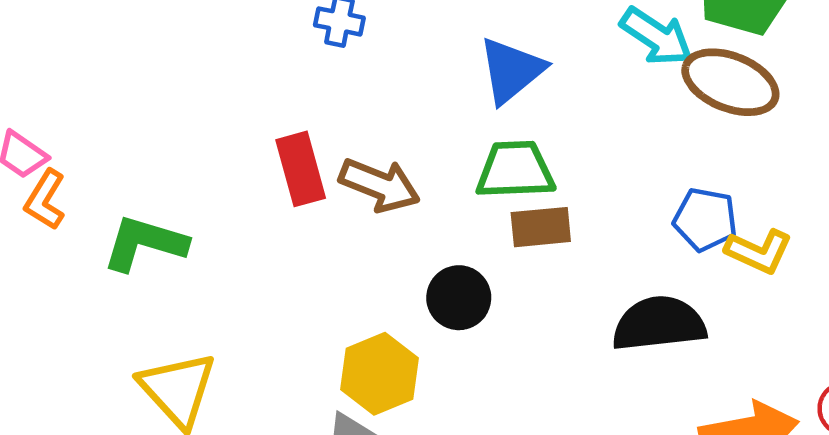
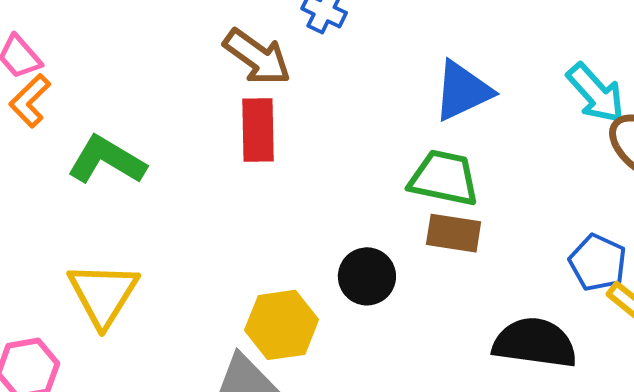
brown arrow: (380, 185) -> (257, 57), moved

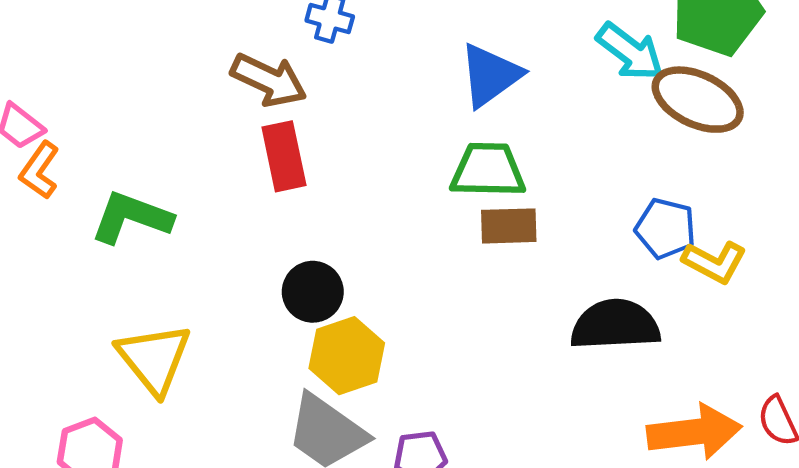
black circle: (367, 276) -> (313, 292), moved

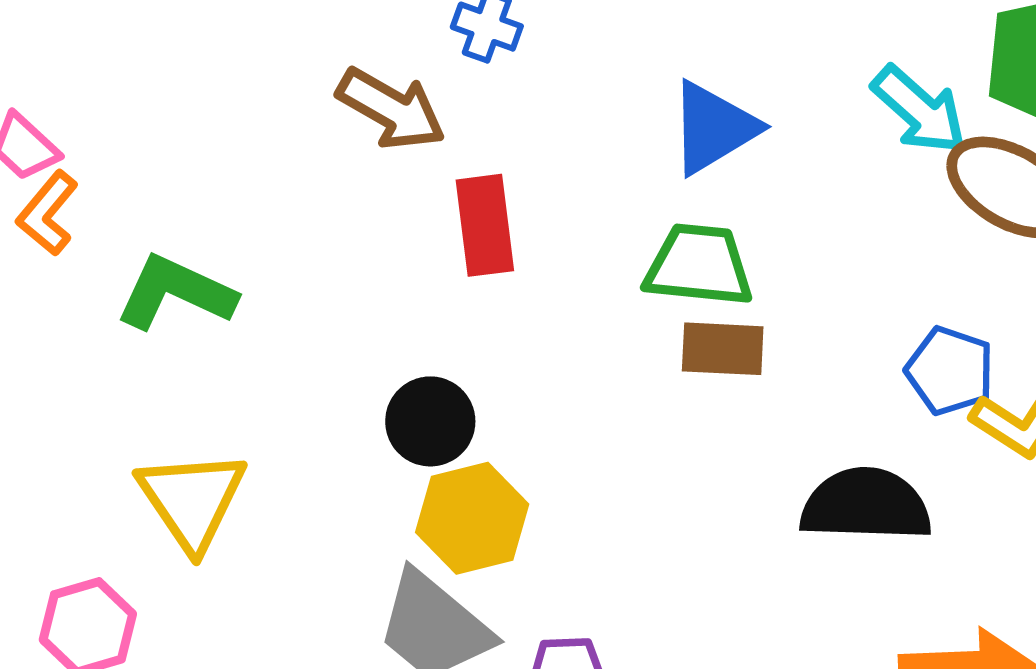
red rectangle: (284, 156) -> (485, 225), moved

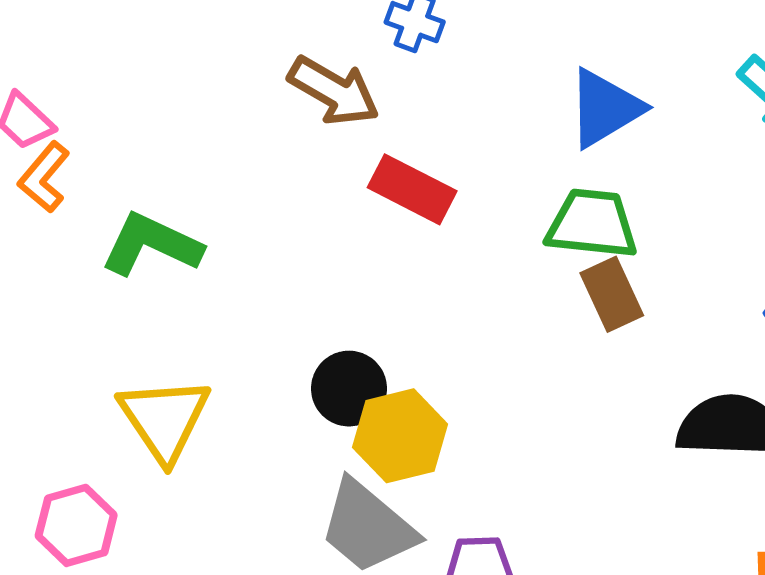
red rectangle: (485, 225) -> (412, 189), turned -56
brown rectangle: (723, 349) -> (612, 294), turned 62
black circle: (430, 421) -> (349, 389), moved

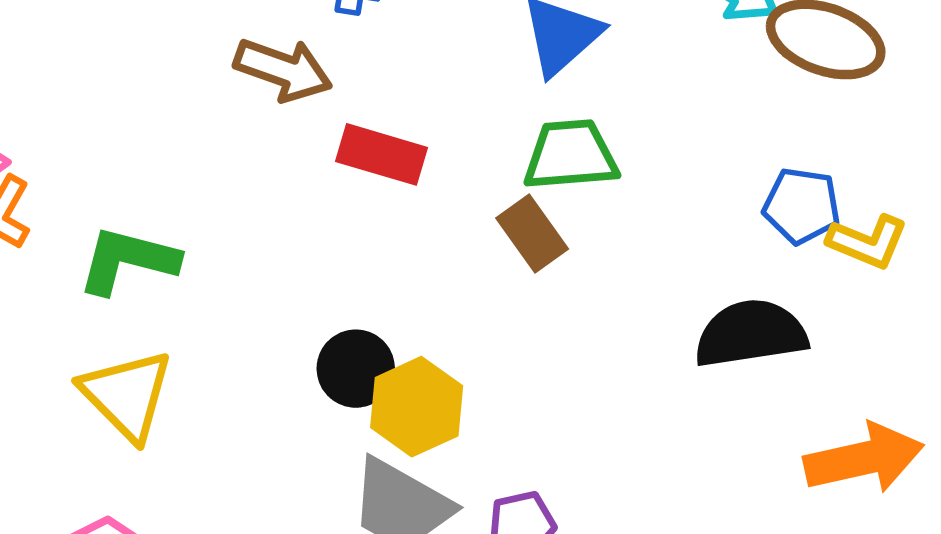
brown rectangle: (612, 294) -> (532, 234), moved
yellow triangle: (164, 419) -> (127, 395), moved

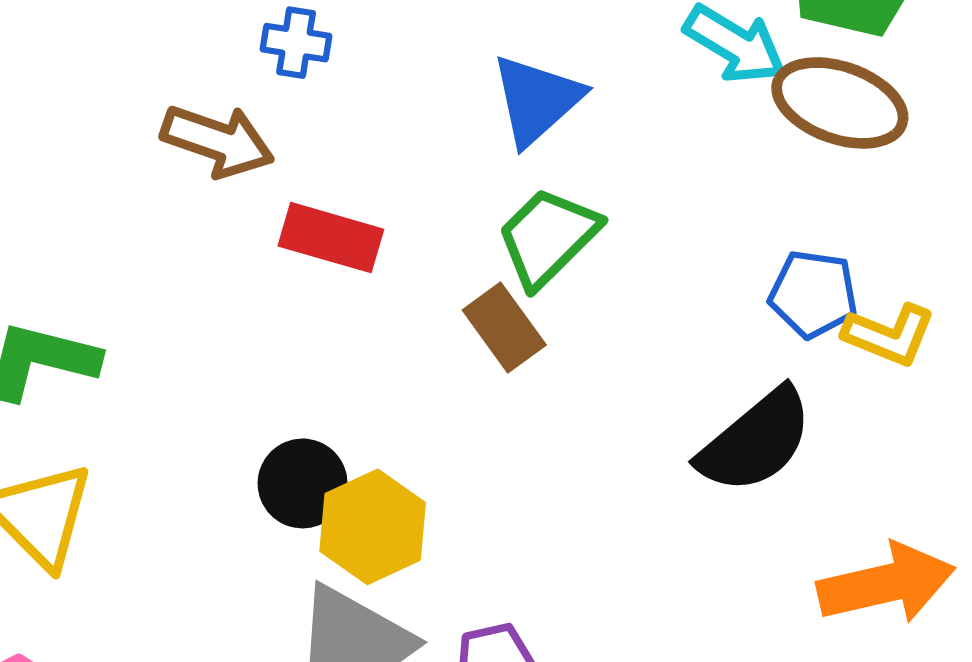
green trapezoid: (571, 155) -> (548, 237), turned -40
black semicircle: (751, 334) -> (756, 441), turned 149

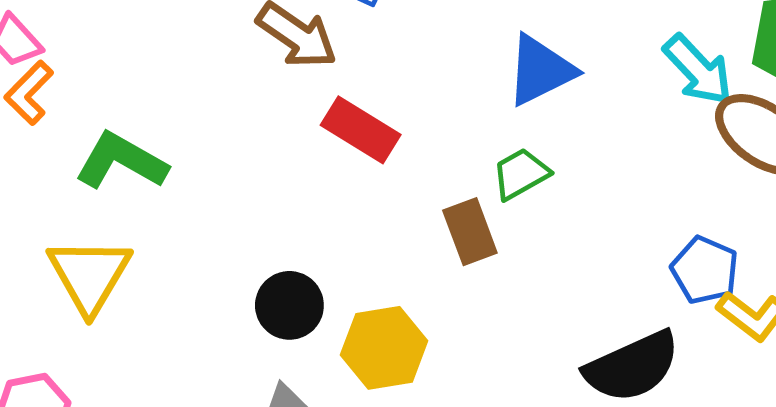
green trapezoid: (548, 237) -> (521, 174), size x0.7
yellow hexagon: (373, 527) -> (384, 348), moved

